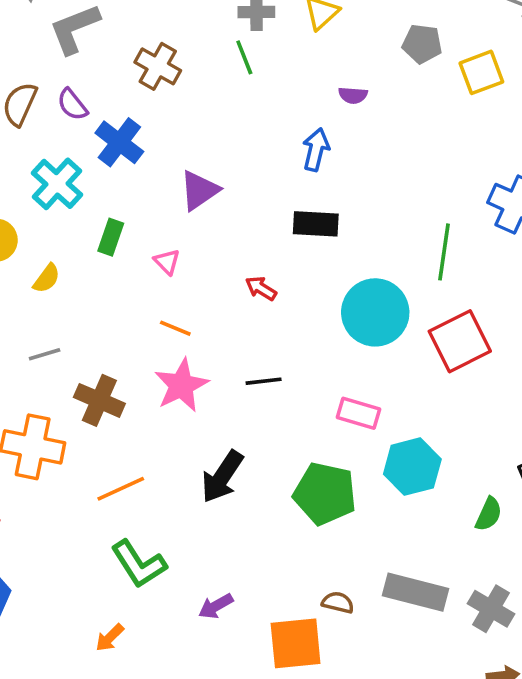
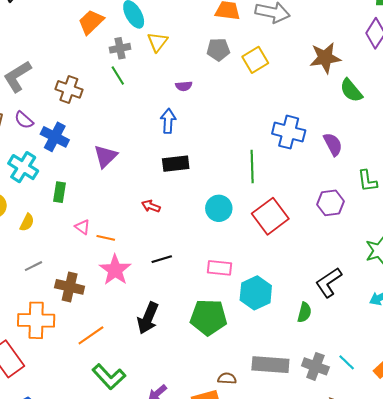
pink triangle: (167, 262) -> (82, 227), moved
cyan circle: (375, 312) -> (219, 208), size x0.7

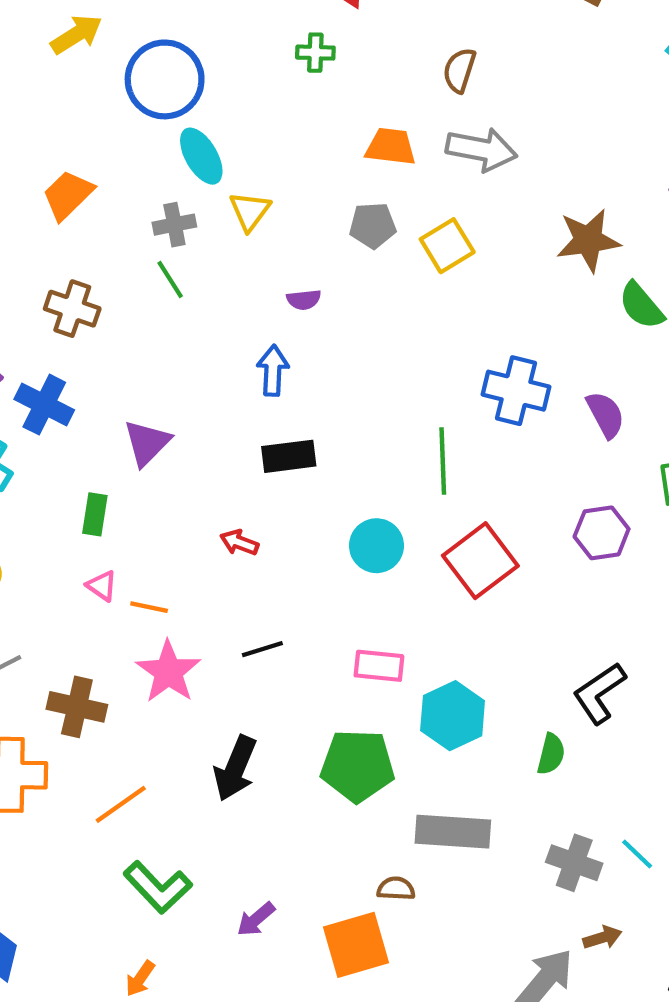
orange trapezoid: (91, 22) -> (68, 195), moved
green rectangle: (59, 192) -> (95, 514), moved
gray rectangle: (270, 365) -> (453, 832), moved

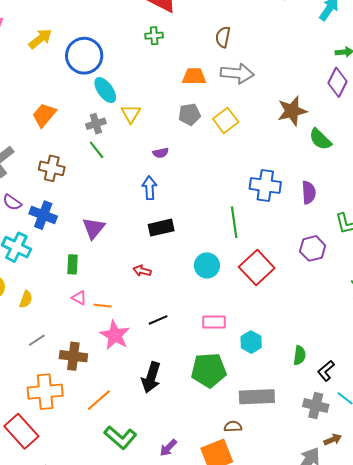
purple semicircle: (605, 415) -> (309, 192), turned 30
black L-shape: (599, 693) -> (326, 371), moved, size x0.7
cyan hexagon: (453, 716) -> (251, 342), size x0.7

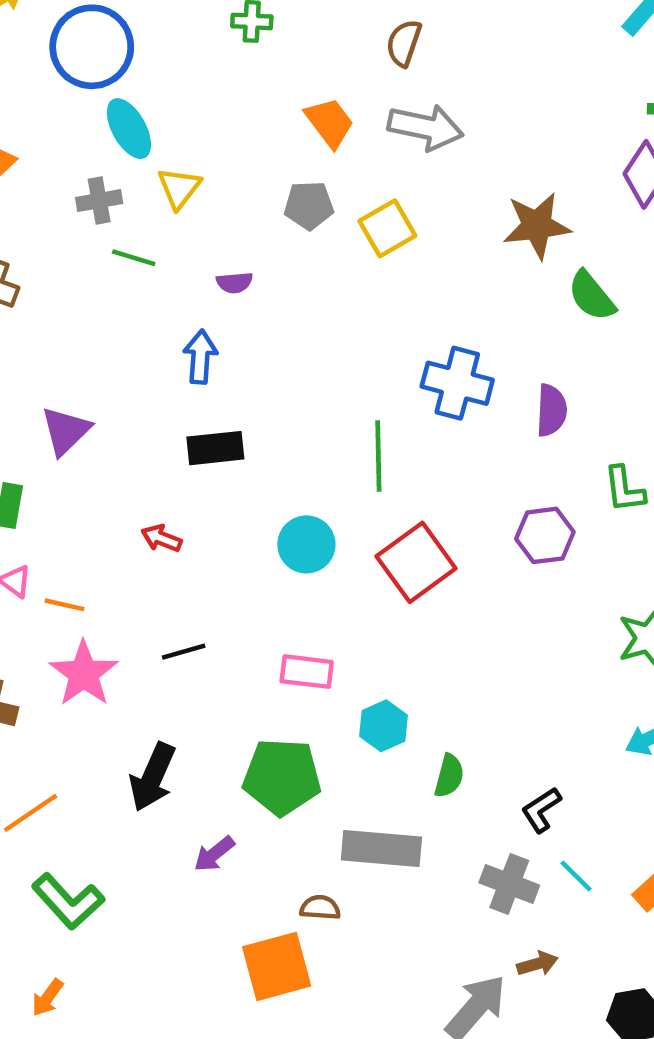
orange trapezoid: (194, 76) -> (330, 122), turned 45
green line: (97, 150) -> (134, 258), moved, turned -42
green semicircle: (300, 355) -> (449, 776), moved
purple arrow: (168, 448) -> (214, 854), moved

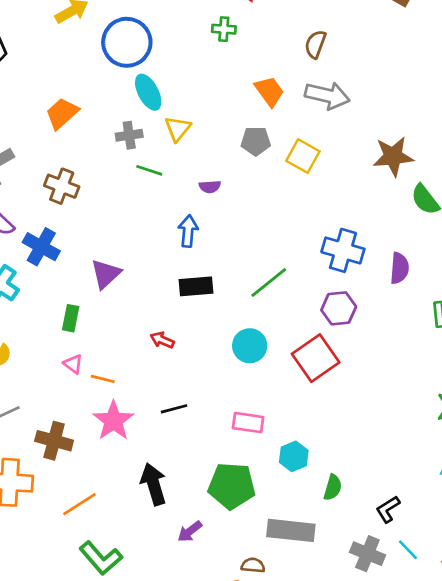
yellow square: (387, 228) -> (303, 156), turned -32
green line: (378, 456) -> (269, 283), moved, turned 51
purple hexagon: (545, 535) -> (339, 308), moved
black arrow: (153, 777) -> (154, 484), turned 138

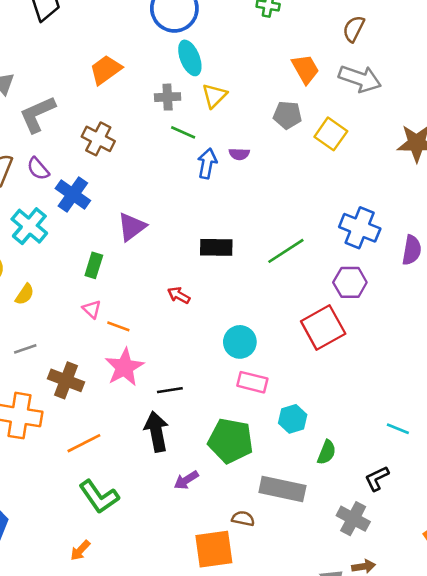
blue arrow: (188, 231) -> (207, 163), moved
cyan circle: (250, 346) -> (240, 342), moved
black line: (174, 409) -> (170, 390), moved
cyan line: (408, 550) -> (398, 429), moved, turned -30

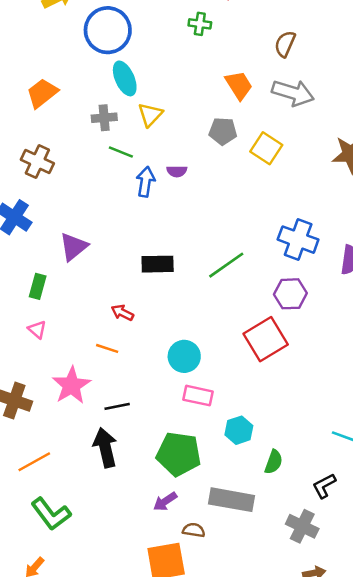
orange line: (118, 326) -> (107, 348), moved
purple arrow: (186, 480) -> (165, 501), moved

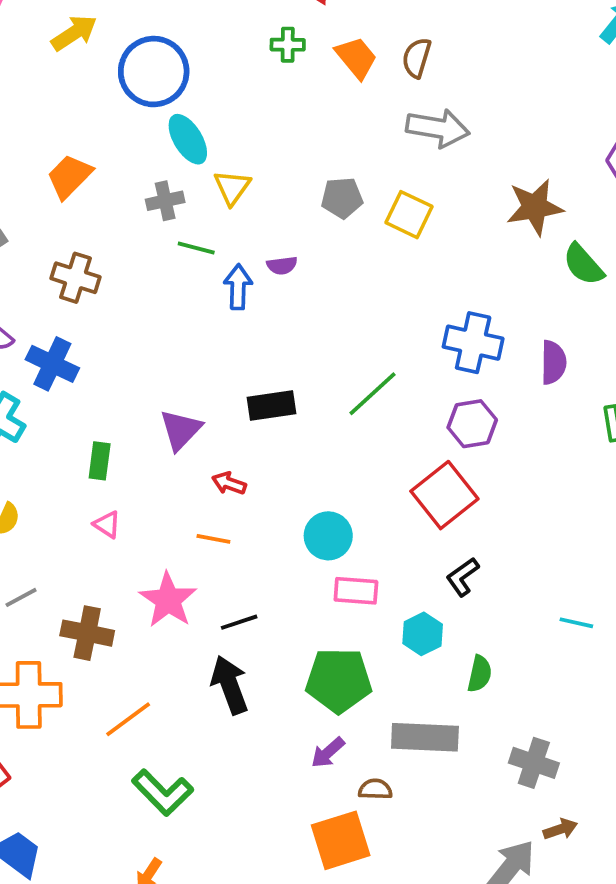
orange trapezoid: (239, 85) -> (356, 58), moved
purple triangle: (73, 247) -> (181, 430), moved
black L-shape: (324, 486) -> (462, 577), moved

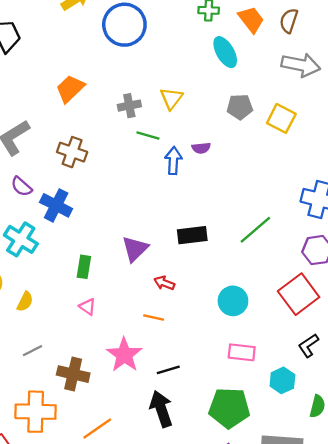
cyan ellipse: (188, 139) -> (225, 52), moved
cyan circle: (328, 536) -> (233, 301), moved

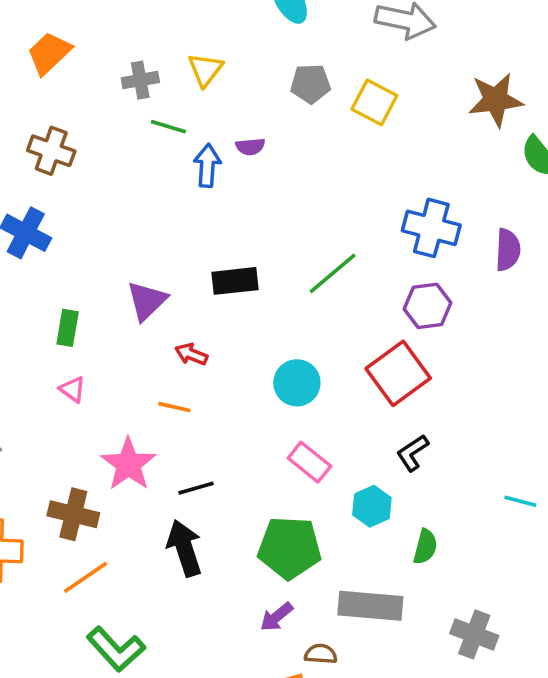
pink rectangle: (242, 352) -> (309, 462), turned 32
brown cross: (73, 374) -> (73, 514), moved

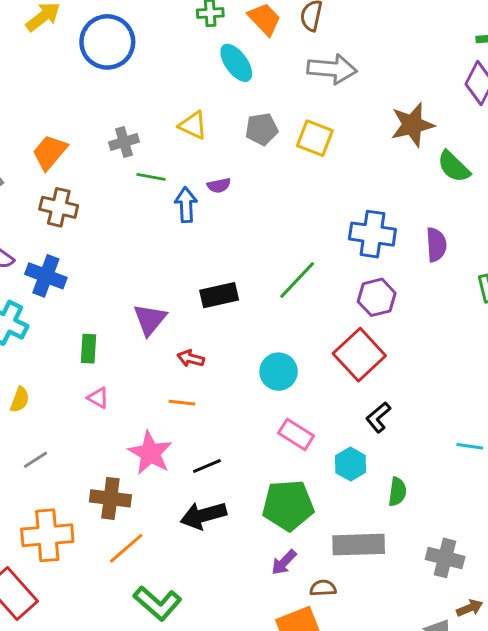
orange trapezoid: (49, 53) -> (50, 152), moved
yellow triangle: (205, 70) -> (193, 125), moved, turned -36
black arrow: (184, 548) -> (203, 515), turned -81

